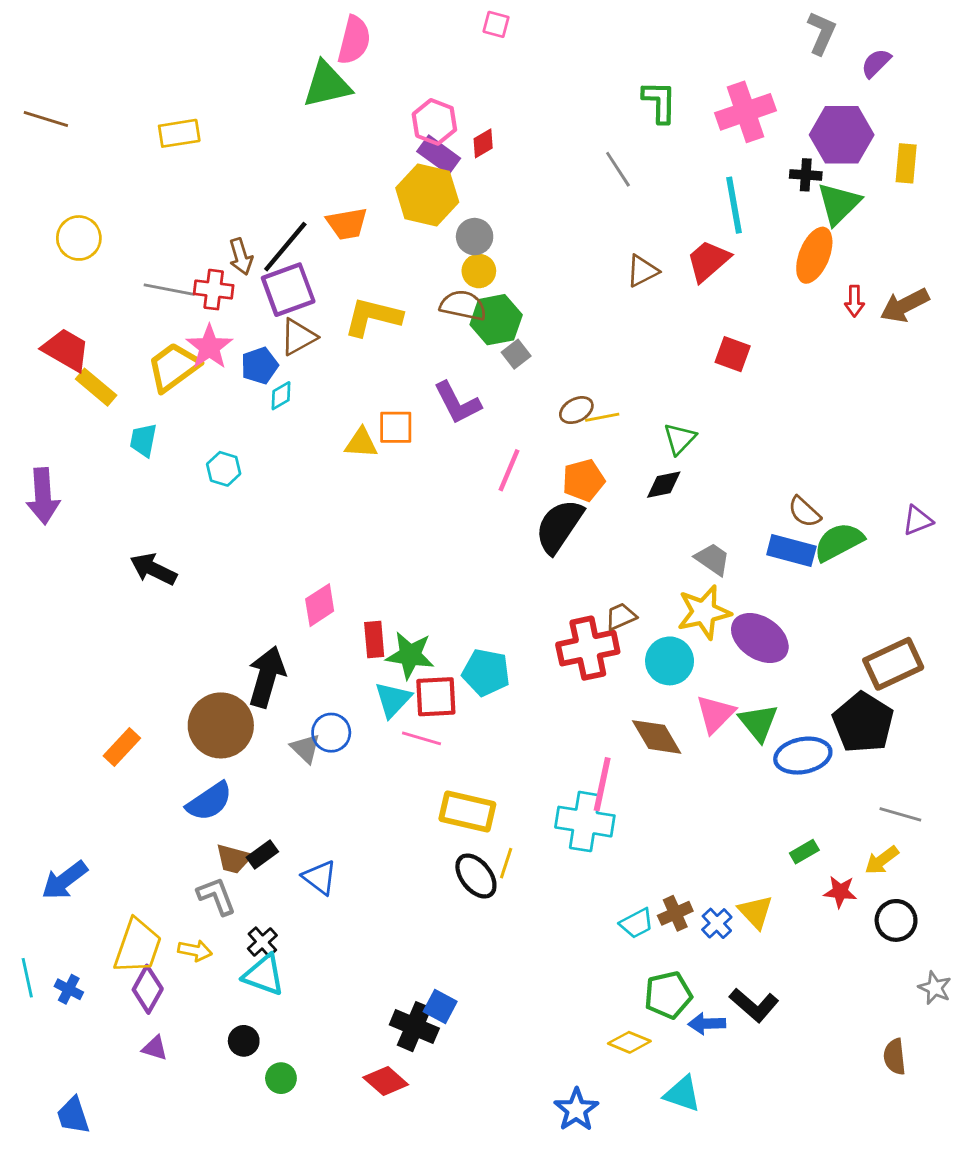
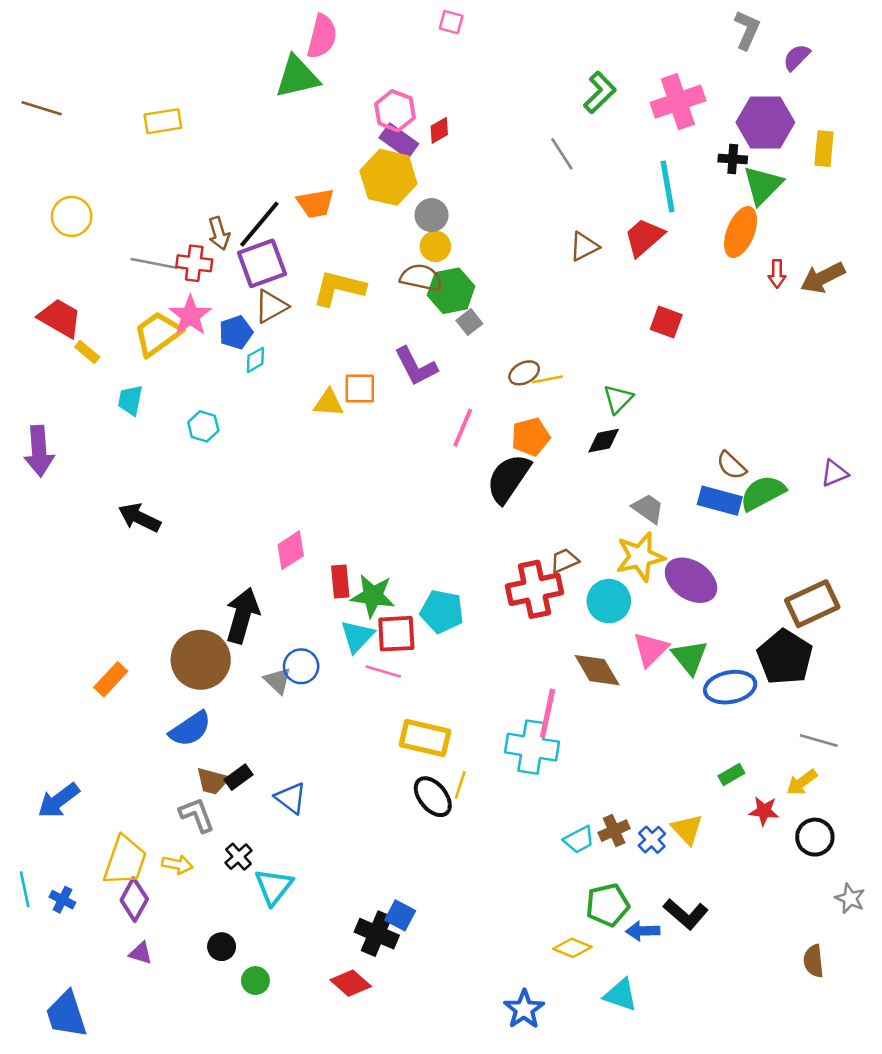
green L-shape: (659, 102) -> (600, 93), turned 45
yellow rectangle: (96, 387) -> (87, 352), size x0.7
cyan triangle: (264, 975) -> (274, 887), moved, turned 48
blue trapezoid: (73, 1115) -> (66, 1014), size x1.4

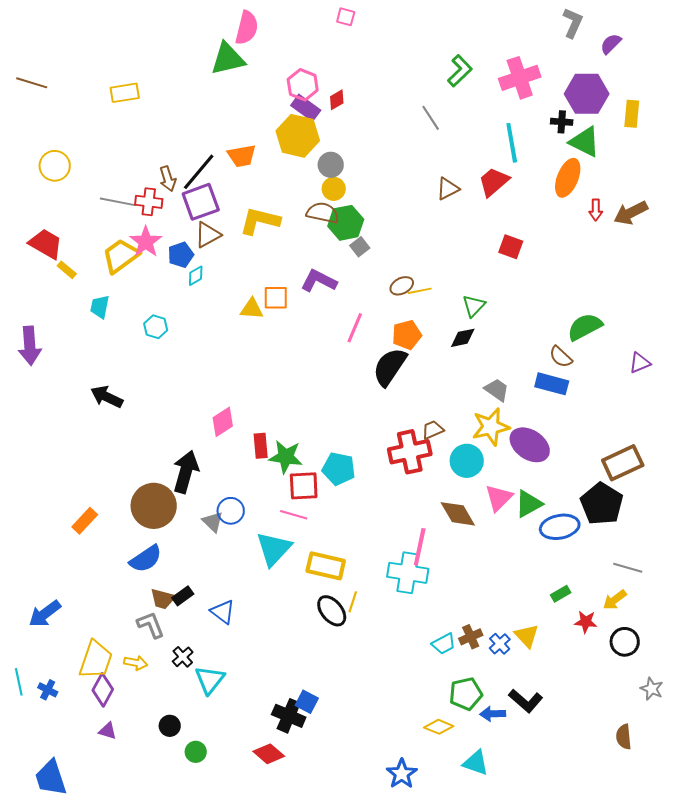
green triangle: (763, 185) -> (585, 142), turned -48
purple L-shape: (416, 366) -> (319, 281), turned 144
green semicircle: (763, 493) -> (585, 327), moved
cyan triangle: (357, 636) -> (274, 549), moved, size x1.4
green triangle: (690, 657) -> (529, 504), turned 40

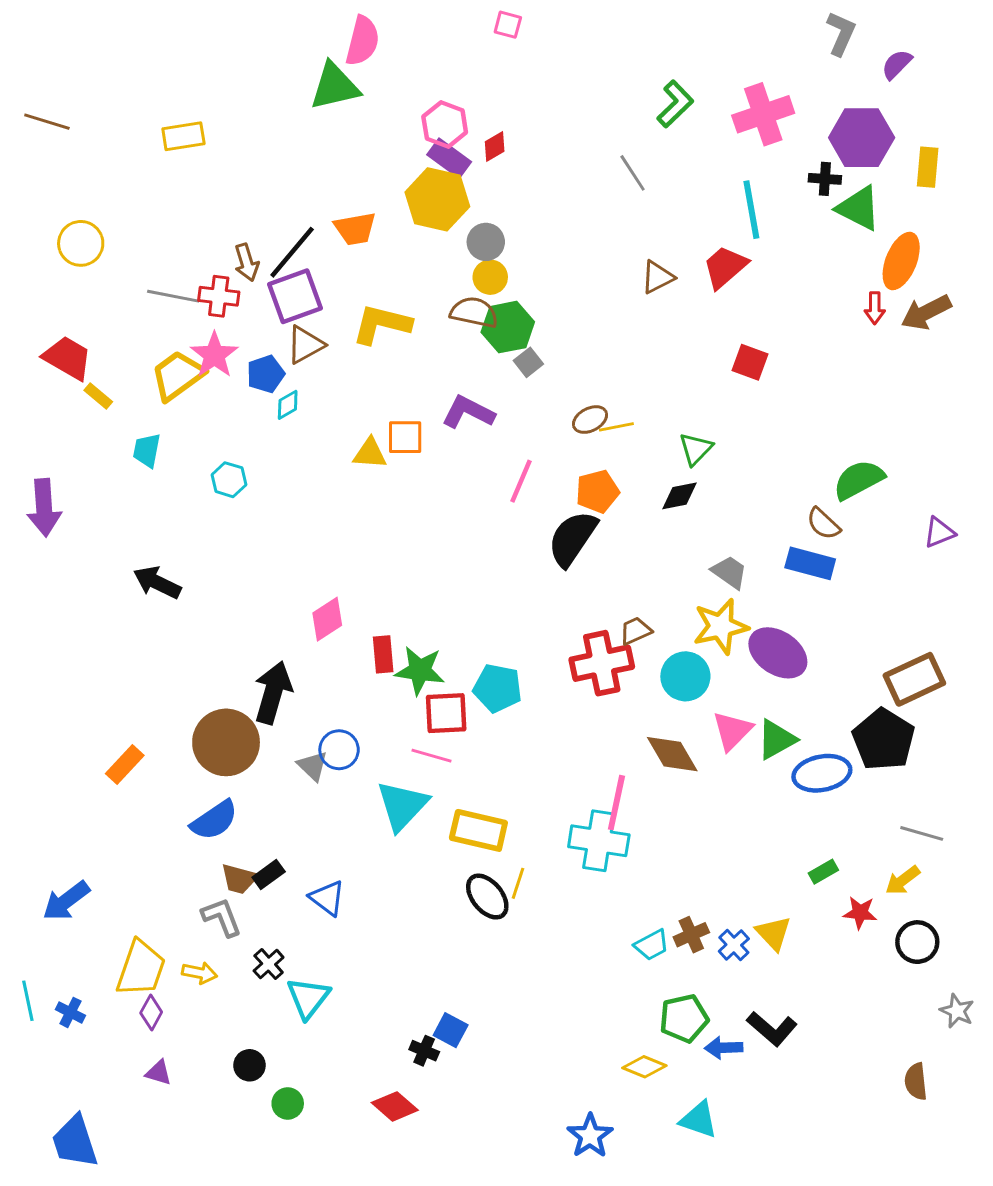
orange ellipse: (568, 178) -> (901, 261), moved
purple diamond: (103, 690) -> (151, 1012), size x0.7
black cross: (289, 716) -> (424, 1051), size x0.6

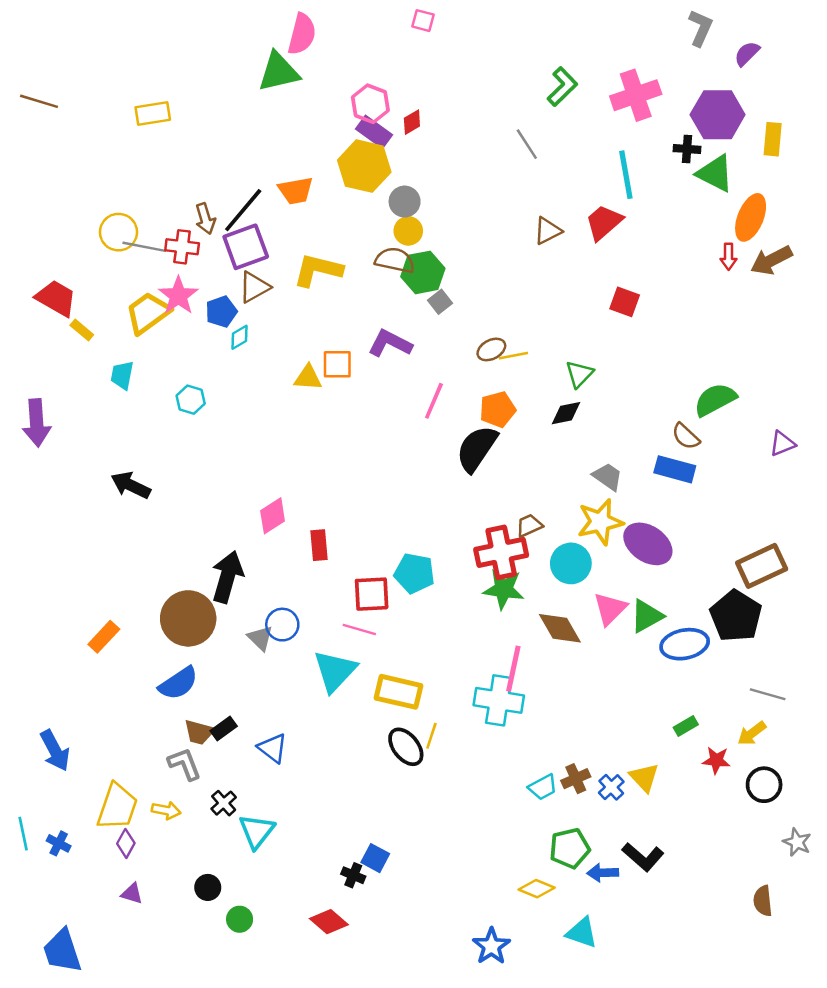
yellow circle: (81, 243) -> (118, 232), moved
green star: (420, 670) -> (504, 589), moved
blue arrow: (66, 901) -> (55, 751), turned -81

